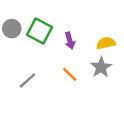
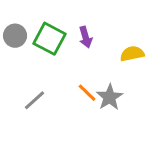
purple arrow: (70, 41) -> (86, 37), moved
gray star: (101, 67) -> (110, 97), moved

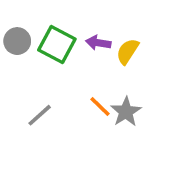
purple arrow: (86, 37) -> (98, 43), turned 115
yellow semicircle: (132, 54) -> (128, 51), moved, turned -45

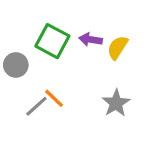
gray circle: (17, 41) -> (16, 65), moved
orange line: (100, 107) -> (54, 98), moved

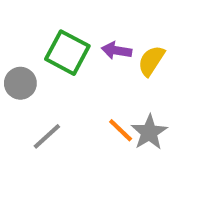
orange line: (54, 98) -> (121, 130), moved

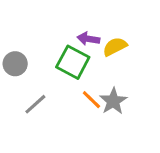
green square: (67, 53) -> (73, 62), moved
yellow semicircle: (151, 61) -> (115, 47), turned 30

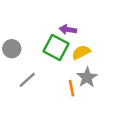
yellow semicircle: (115, 47) -> (81, 52), moved
orange line: (91, 100) -> (72, 88), moved, turned 35

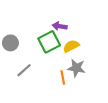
green square: (56, 48) -> (49, 42), turned 35
gray star: (87, 77) -> (76, 68), turned -30

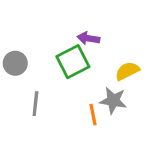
yellow semicircle: (71, 46) -> (127, 71), moved
gray line: (24, 70) -> (35, 104), turned -42

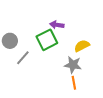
gray line: (35, 104) -> (23, 58), moved, turned 35
orange line: (93, 115) -> (74, 83), moved

